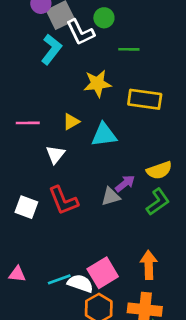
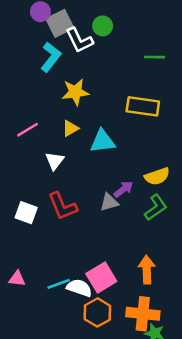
green line: (129, 49) -> (154, 57), moved
yellow star: (97, 84) -> (75, 92), moved
pink line: (28, 123) -> (27, 130), turned -30

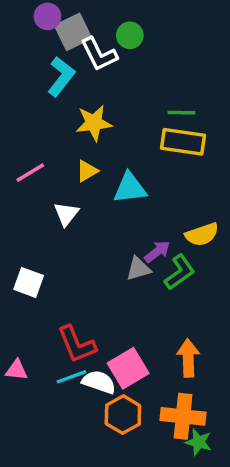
green line: (154, 57) -> (181, 113), moved
red L-shape: (62, 206) -> (77, 344), moved
green L-shape: (156, 207) -> (180, 272), moved

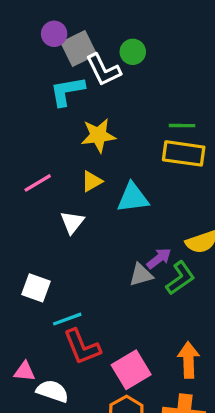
cyan L-shape: (61, 77) -> (67, 91), turned -138
cyan line: (71, 377) -> (67, 319), moved
white semicircle: (99, 382) -> (52, 391), moved

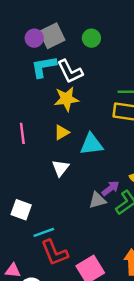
purple circle: (54, 34) -> (34, 38), moved
white L-shape: (103, 70) -> (70, 71), moved
pink line: (38, 183) -> (22, 133), turned -66
white triangle: (72, 222) -> (60, 168), moved

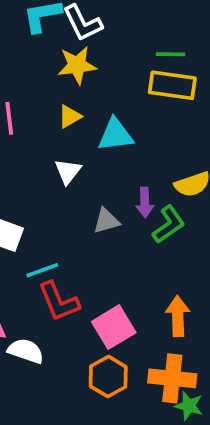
purple arrow: (111, 188) -> (145, 203), turned 126
gray triangle: (97, 200) -> (106, 221), moved

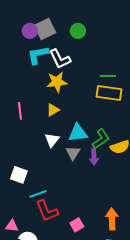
cyan triangle: (116, 135) -> (78, 133), moved
gray triangle: (106, 221) -> (73, 153), moved, turned -42
green L-shape: (169, 225) -> (101, 139), moved
pink square: (114, 327) -> (77, 225), size x0.6

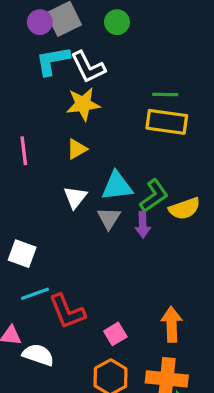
cyan line: (38, 194) -> (35, 294), moved

